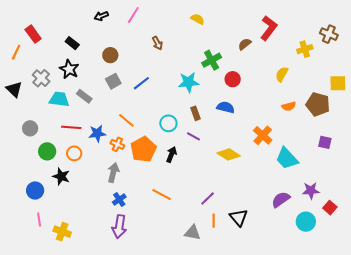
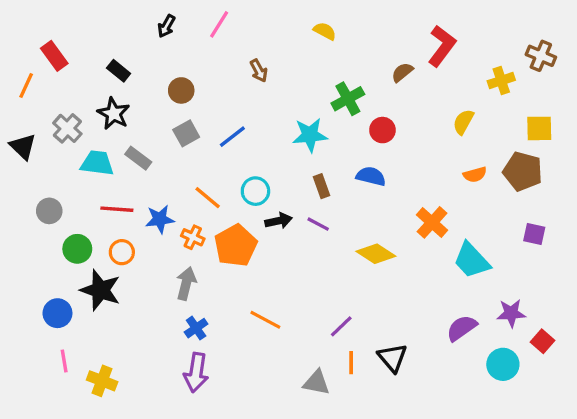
black arrow: (101, 16) -> (166, 26), turned -40
yellow square: (338, 83) -> (539, 128), moved
cyan circle: (168, 123) -> (255, 191), moved
black arrow: (171, 154) -> (279, 221), moved, turned 56
black star: (61, 176) -> (100, 290), size x1.4

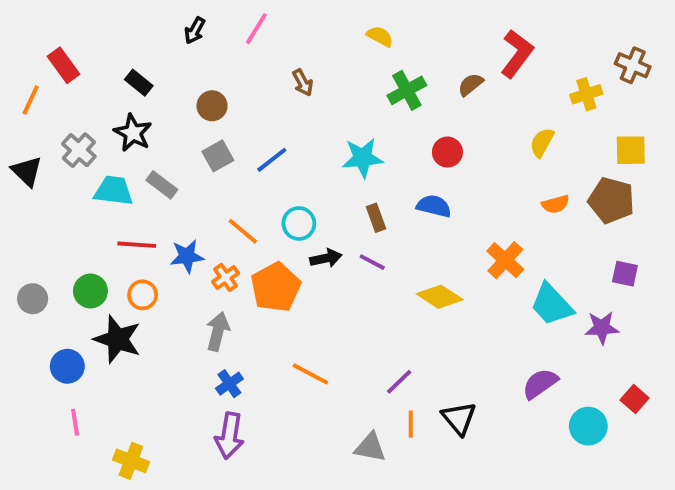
green cross: (348, 99) -> (407, 90), moved
gray circle: (49, 211) -> (33, 299), moved
orange cross: (193, 237) -> (226, 277), turned 30
purple star: (511, 313) -> (602, 328), moved
yellow cross: (102, 381) -> (131, 461), moved

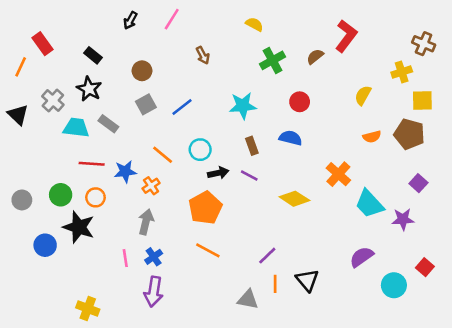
yellow cross: (586, 94) -> (402, 72), moved
purple square: (625, 274) -> (418, 183), turned 30
orange pentagon: (276, 287) -> (205, 208), moved
pink line: (75, 422) -> (125, 258), moved

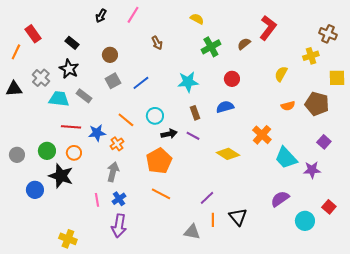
yellow square: (422, 100) -> (337, 78), moved
black triangle: (18, 115) -> (14, 89), turned -48
blue semicircle: (291, 138) -> (225, 107), turned -30

